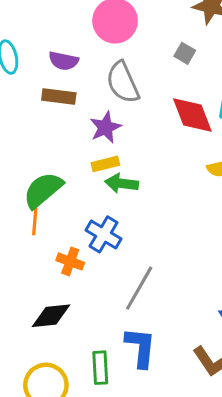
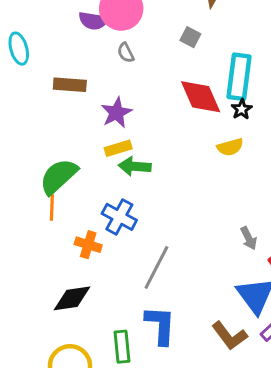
purple semicircle: (64, 61) -> (93, 21), moved
gray semicircle: (123, 82) -> (126, 53), moved, size x0.5

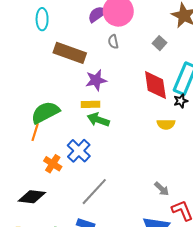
purple semicircle: (93, 21) -> (97, 14), turned 120
brown rectangle: (70, 85) -> (70, 53), size x1.4
gray arrow: (249, 238) -> (162, 189), turned -35

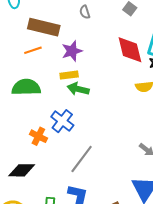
green semicircle: (45, 112) -> (26, 87), turned 32
orange line: (35, 132) -> (33, 50), moved, turned 60

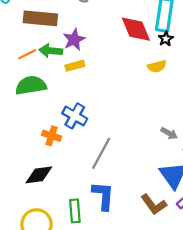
orange line: (33, 50) -> (27, 54), moved
green arrow: (78, 89) -> (51, 51), moved

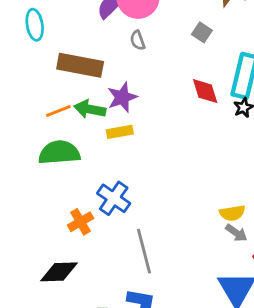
red diamond: (136, 29) -> (205, 91), size x0.7
yellow semicircle: (157, 66) -> (232, 213), moved
orange cross: (52, 136) -> (81, 222), turned 36
gray line: (101, 153) -> (144, 251), turned -48

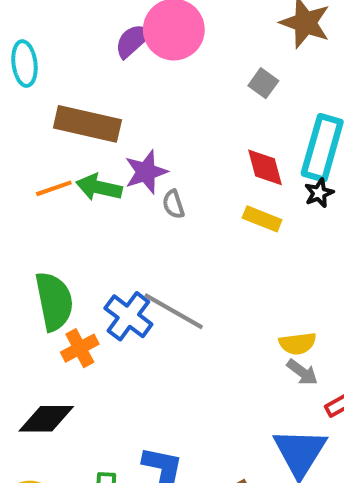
gray semicircle: (138, 40) -> (173, 204), moved
yellow rectangle: (120, 132) -> (262, 219), moved, turned 30
green semicircle: (59, 153) -> (54, 301), moved, turned 81
gray line: (144, 251) -> (174, 311), moved, turned -48

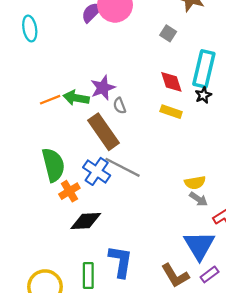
brown rectangle: (87, 124) -> (103, 132), moved, turned 45
black diamond: (46, 419) -> (86, 221), moved

